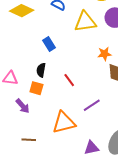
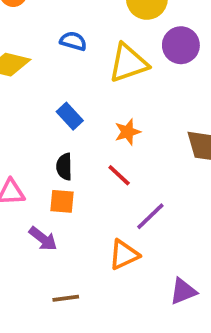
orange star: (104, 54) -> (128, 132), moved
purple line: (92, 105) -> (150, 216), moved
orange triangle: (64, 123) -> (124, 255), size x0.7

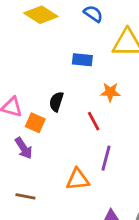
blue rectangle: (70, 116) -> (82, 60), moved, turned -60
orange square: (62, 201) -> (35, 123), moved
purple line: (150, 216) -> (106, 158), turned -50

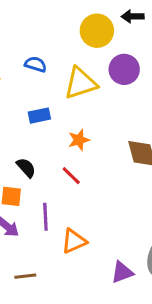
black semicircle: (56, 102) -> (26, 168), turned 138
purple line: (106, 158) -> (45, 217), moved

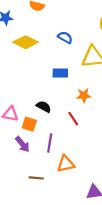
black semicircle: (26, 168) -> (44, 107), turned -32
brown line: (25, 276) -> (36, 178), moved

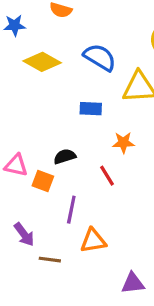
blue semicircle: (65, 37) -> (100, 57), size x1.5
black semicircle: (44, 107) -> (65, 157), turned -48
purple arrow: (22, 144) -> (24, 234), moved

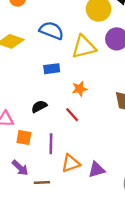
orange square: (43, 181) -> (24, 137), moved
purple triangle: (133, 283) -> (97, 170), moved

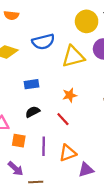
blue semicircle: (51, 31) -> (43, 42), turned 145
blue rectangle: (52, 69) -> (32, 84), moved
orange triangle: (71, 163) -> (68, 153), moved

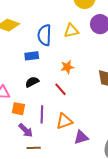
blue semicircle: (43, 42) -> (45, 35), moved, turned 105
yellow triangle: (73, 57) -> (71, 31), size x0.7
purple arrow: (15, 169) -> (26, 130), moved

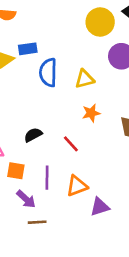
yellow triangle: (71, 31) -> (85, 79), moved
blue rectangle: (32, 56) -> (28, 49), moved
orange star: (67, 67) -> (91, 113), moved

